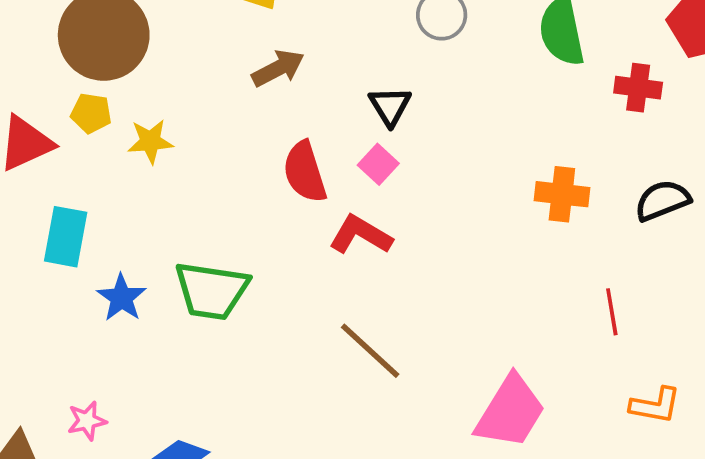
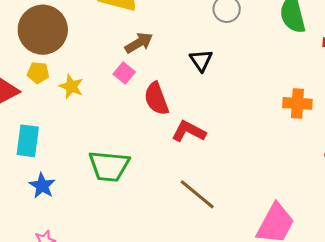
yellow star: (150, 141) -> (71, 86), turned 30
pink square: (378, 164) -> (124, 73), moved
blue star: (122, 298) -> (42, 186), moved

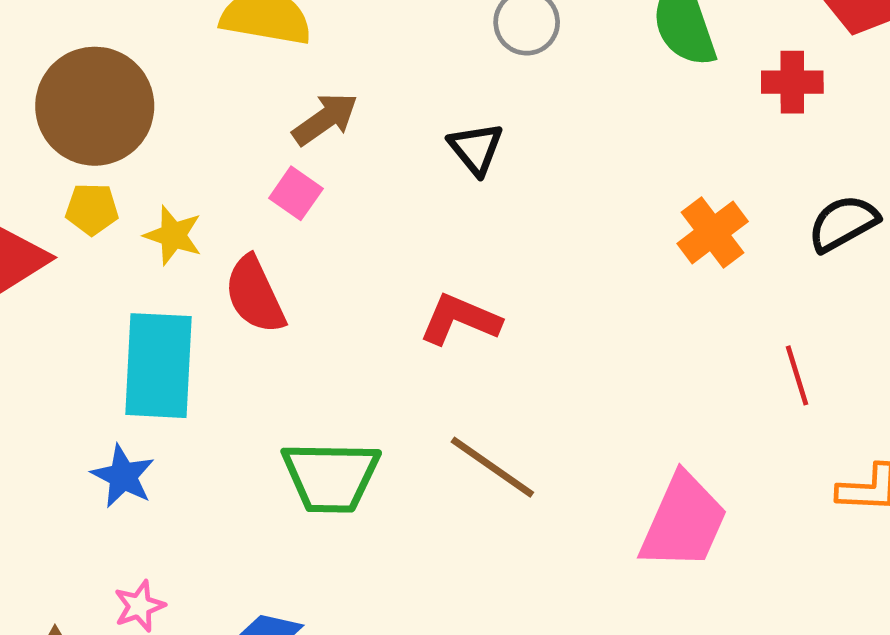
red semicircle: (156, 99) -> (255, 295), moved
orange cross: (297, 103) -> (713, 233), turned -36
cyan rectangle: (28, 141) -> (158, 366), moved, size x1.4
green trapezoid: (109, 166) -> (331, 477), moved

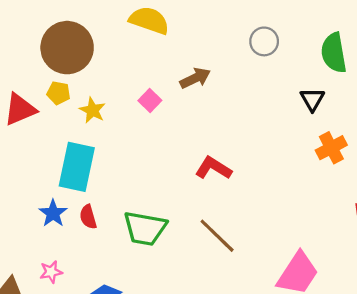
brown arrow: (325, 119) -> (195, 78), moved
black triangle: (476, 149) -> (312, 99), moved
red semicircle: (255, 295) -> (88, 217), moved, size x0.7

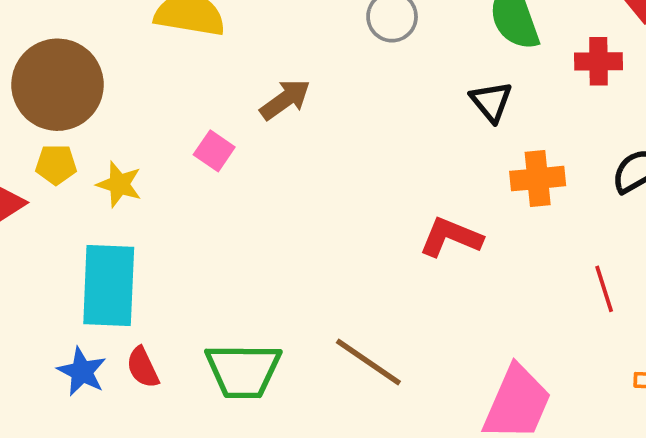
orange cross: (331, 148) -> (538, 179), turned 32
red L-shape: (213, 168) -> (451, 237), moved

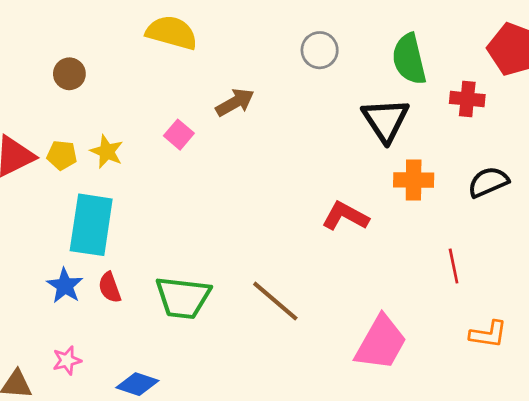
brown circle: (58, 85) -> (69, 74), size x0.5
black triangle: (491, 102) -> (386, 120), size x1.5
yellow pentagon: (56, 165) -> (62, 155), moved

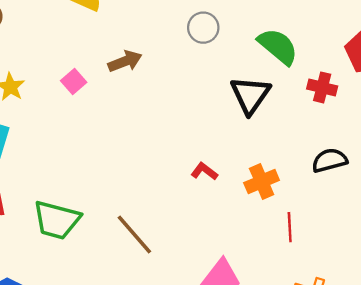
green semicircle: (409, 59) -> (278, 46), turned 135
orange cross: (414, 180) -> (262, 182), moved, turned -32
red L-shape: (345, 216) -> (204, 171), size x0.7

